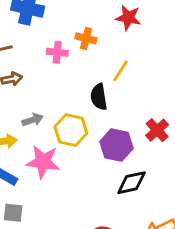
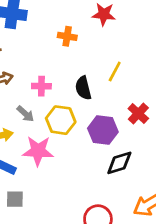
pink cross: (57, 52) -> (41, 86), moved
yellow line: (121, 71) -> (115, 72), moved
gray arrow: (33, 120) -> (25, 114), turned 66

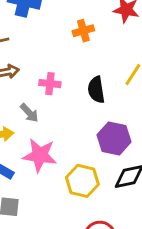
orange cross: (67, 36) -> (83, 31), turned -30
yellow hexagon: (61, 120) -> (82, 181), moved

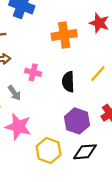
orange cross: (83, 31) -> (64, 35), size x1.5

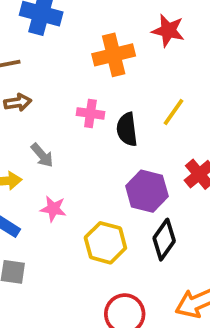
pink cross: (33, 72) -> (90, 113), moved
pink star: (18, 127) -> (53, 209), size x0.6
black diamond: (85, 152) -> (164, 240), turned -45

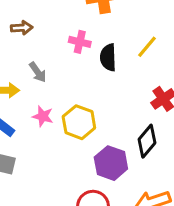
purple hexagon: (147, 191) -> (111, 163), moved
black diamond: (164, 240) -> (147, 141), moved
yellow hexagon: (105, 243) -> (79, 122), moved

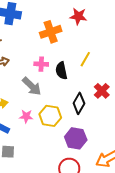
gray arrow: (38, 72) -> (32, 86), moved, size x1.5
black diamond: (147, 141) -> (79, 103), moved

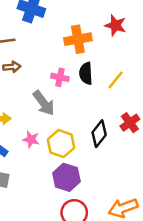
black semicircle: (61, 71) -> (86, 73), moved
purple hexagon: (76, 138) -> (66, 177), moved

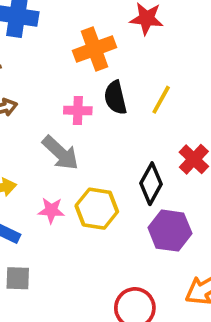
purple hexagon: (66, 177) -> (170, 231), moved

